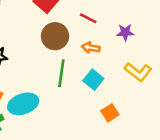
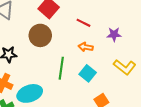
brown circle: (55, 36) -> (40, 35), moved

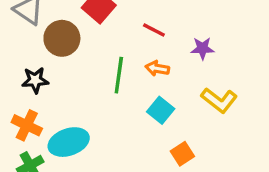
brown circle: (40, 35) -> (62, 38), moved
green line: (61, 68) -> (119, 75), moved

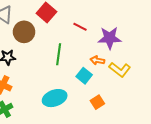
purple star: (202, 48) -> (110, 38), size x1.6
orange arrow: (157, 68) -> (97, 60), moved
cyan ellipse: (69, 142) -> (55, 98), moved

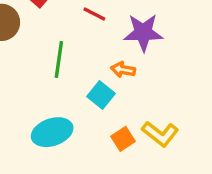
yellow L-shape: (120, 70) -> (160, 134), moved

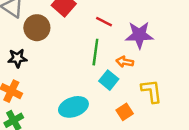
green line: (59, 60) -> (95, 52), moved
yellow L-shape: (160, 134) -> (152, 91), moved, turned -135

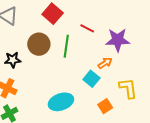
brown circle: (37, 28) -> (39, 44), moved
green line: (95, 52) -> (66, 46), moved
orange arrow: (125, 62) -> (105, 63), turned 136

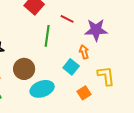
brown circle: (39, 44) -> (24, 69), moved
orange arrow: (105, 63) -> (84, 52), turned -72

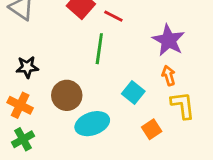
red line: (67, 19) -> (113, 16), moved
purple star: (96, 30) -> (169, 40), turned 30
orange arrow: (84, 52) -> (169, 76), moved

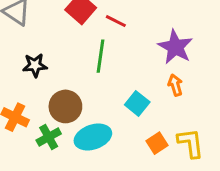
black star: (27, 67) -> (35, 65), moved
yellow L-shape: (183, 105) -> (191, 143), moved
green cross: (23, 139) -> (49, 137), moved

